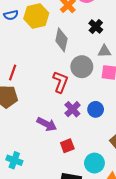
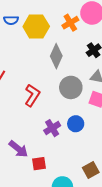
red L-shape: (60, 82) -> (32, 95), moved
blue circle: (96, 109) -> (76, 124), moved
purple arrow: (47, 124) -> (18, 149), moved

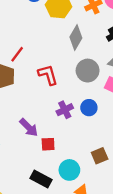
red L-shape: (32, 95) -> (48, 75), turned -55

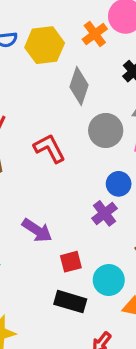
purple cross: (65, 110) -> (105, 213), moved
red square: (48, 144) -> (71, 262), moved

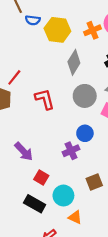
red square: (71, 262) -> (41, 177), turned 32

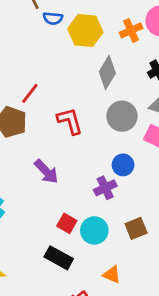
purple arrow: (24, 151) -> (46, 172), moved
cyan circle: (63, 196) -> (94, 230), moved

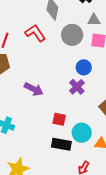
red L-shape: (70, 121) -> (35, 33), moved
cyan circle: (94, 230) -> (82, 133), moved

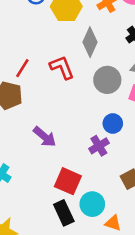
red square: (59, 119) -> (68, 181), size x1.5
black rectangle: (61, 144) -> (64, 213), turned 42

